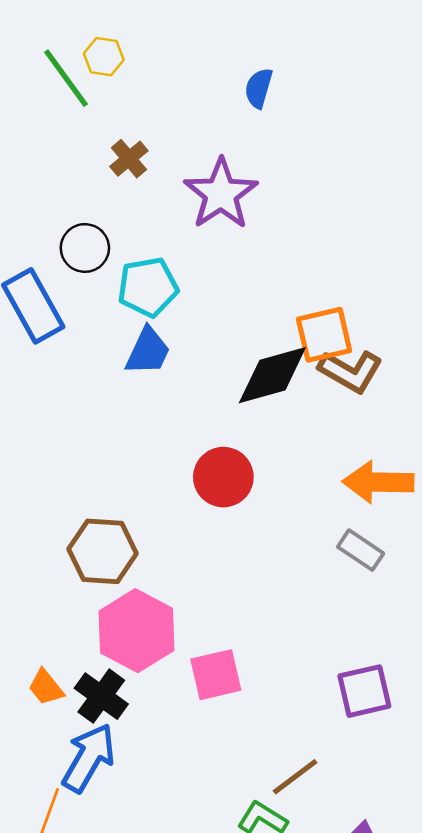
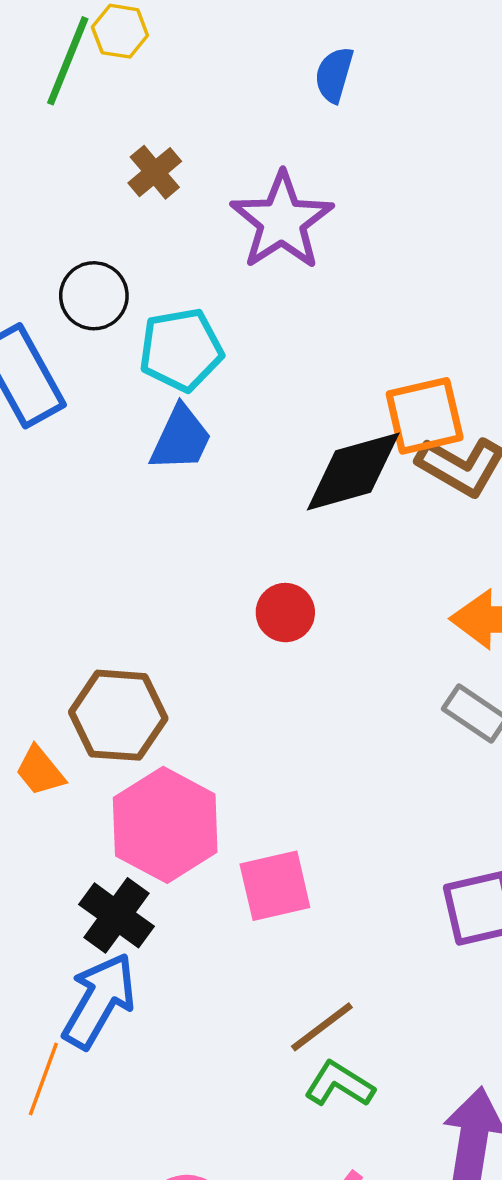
green line: (66, 78) -> (68, 61), turned 58
red circle: (223, 477) -> (285, 613), size x0.7
orange trapezoid: (46, 687) -> (40, 771), moved
brown line: (295, 777) -> (322, 1027), moved

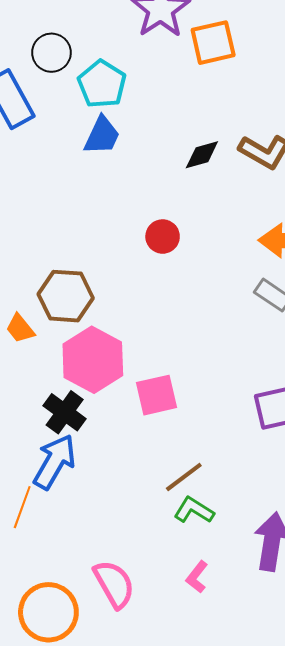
cyan pentagon: (181, 350) -> (102, 84), turned -30
orange square: (425, 416) -> (213, 43), moved
black diamond: (353, 472) -> (202, 155), size x0.6

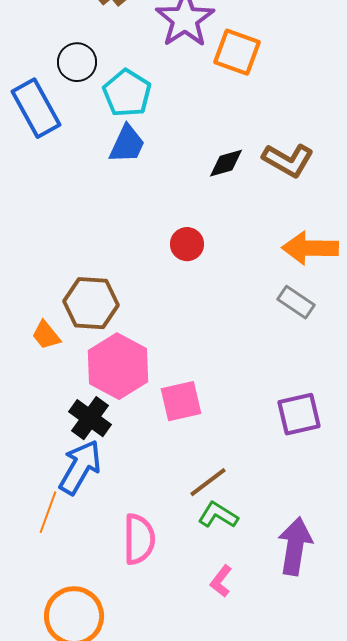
orange square: (213, 43) -> (237, 52), turned 33
pink semicircle: (114, 584) -> (139, 539), moved, turned 30

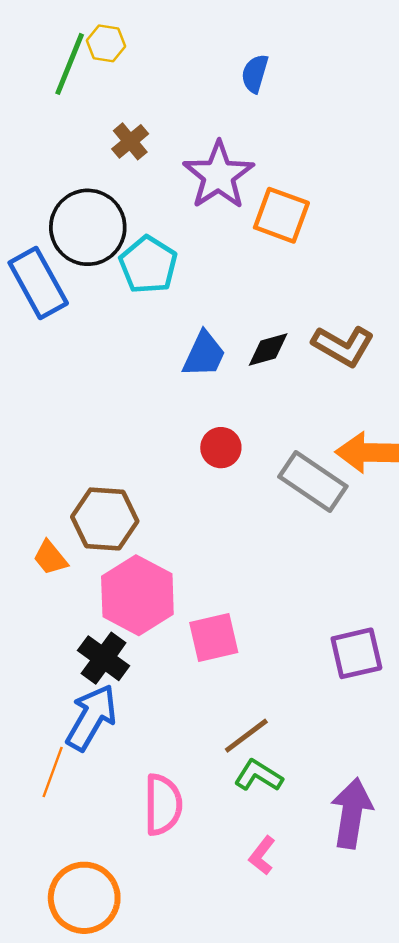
black circle: (77, 62) -> (88, 227), size x1.6
blue trapezoid: (127, 144) -> (204, 354), moved
gray rectangle: (296, 302) -> (313, 481), moved, size x1.5

